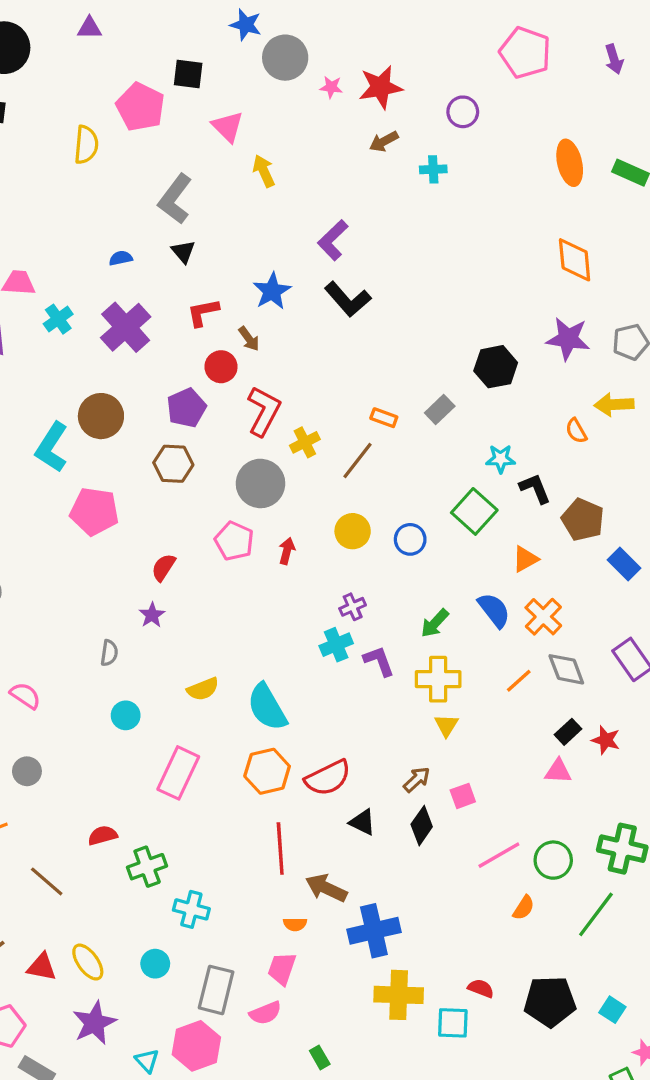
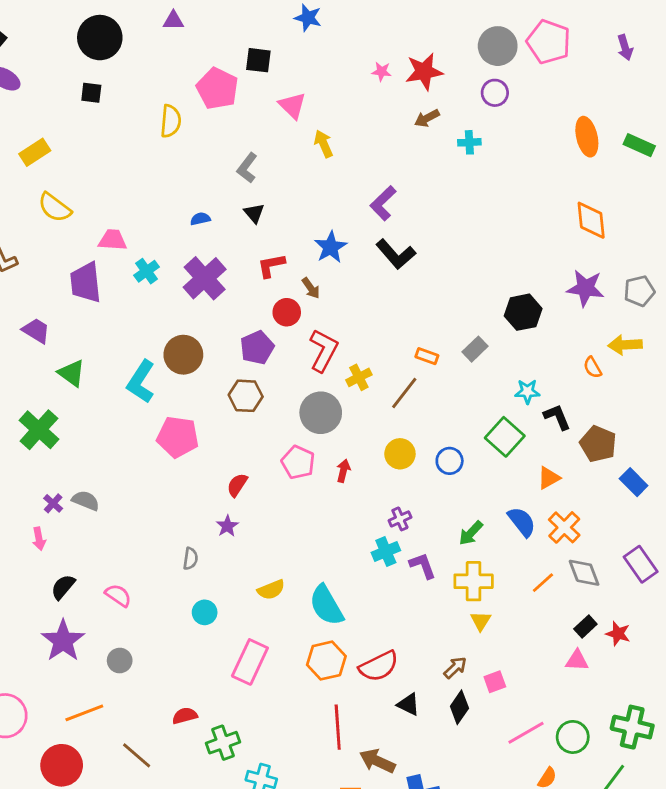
gray circle: (285, 58) -> (498, 46), moved
gray L-shape: (175, 199) -> (247, 168), size x0.7

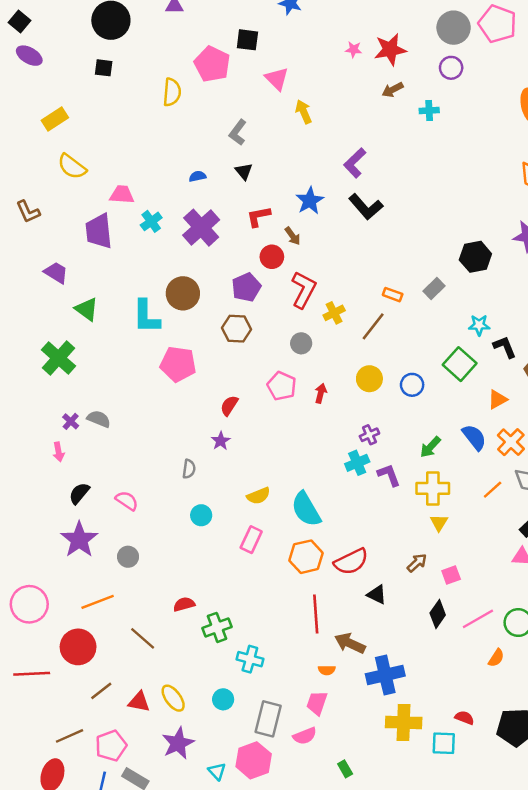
cyan L-shape: (141, 382) -> (146, 317), turned -33
gray circle: (321, 413) -> (301, 343), size x0.6
pink rectangle: (250, 662) -> (251, 540), moved, size x0.7
black diamond: (459, 707) -> (438, 614), moved

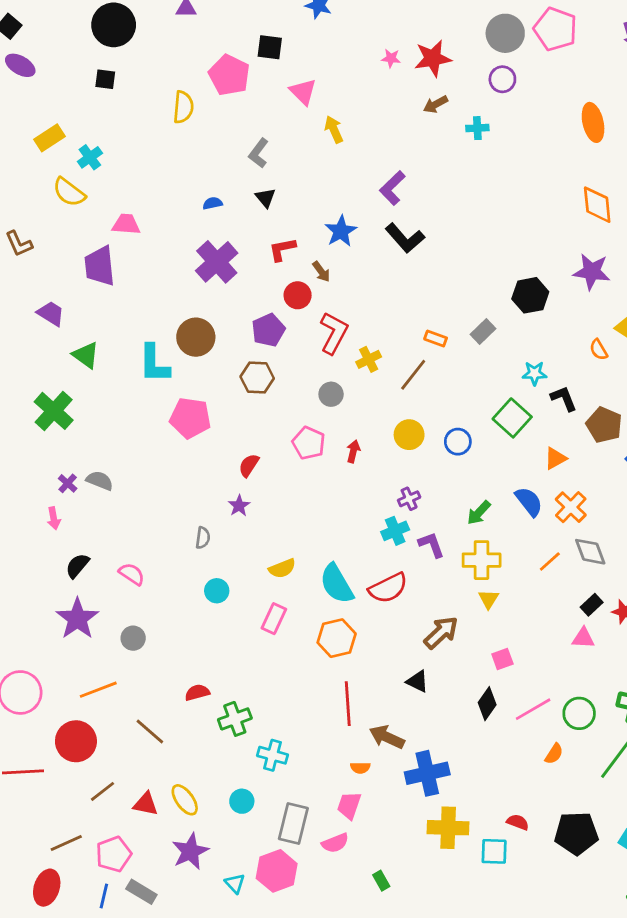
cyan cross: (151, 221) -> (90, 157), moved
red semicircle: (351, 562) -> (388, 588), moved
brown arrow: (417, 563) -> (441, 633), moved, size x1.5

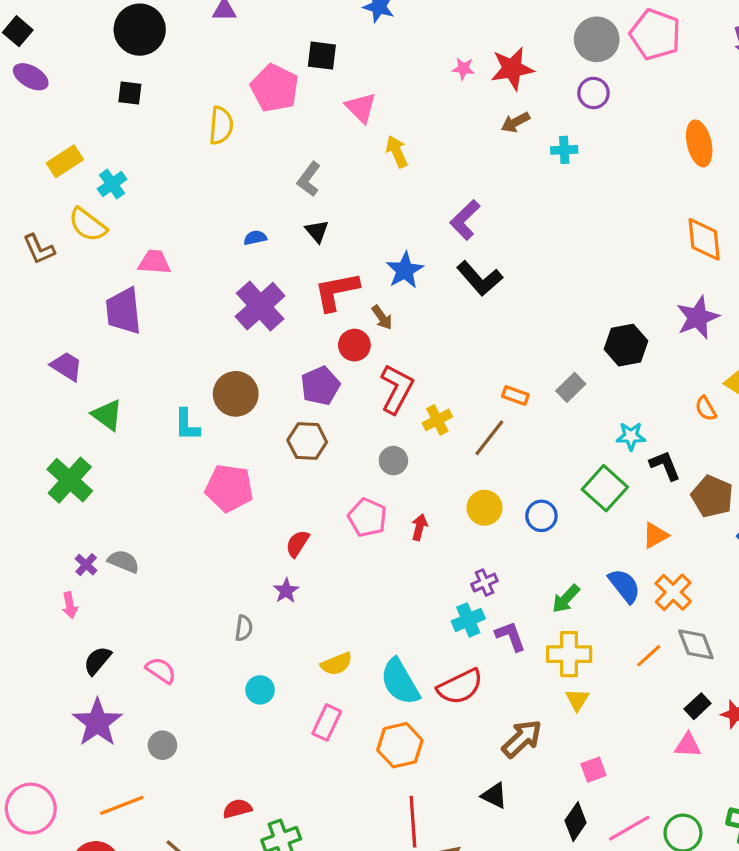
brown L-shape: (19, 244) -> (39, 249), moved
red L-shape: (282, 249) -> (337, 291), size x1.4
purple star: (592, 272) -> (698, 317), turned -30
cyan L-shape: (154, 364) -> (187, 425), size x0.7

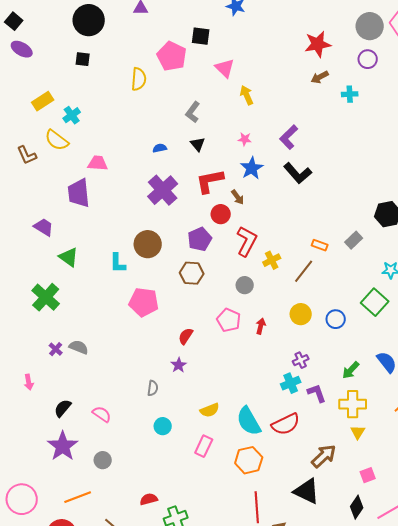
pink star: (463, 69) -> (245, 139), moved
pink arrow: (70, 605) -> (29, 382), moved
black triangle: (494, 796) -> (307, 491), size x1.6

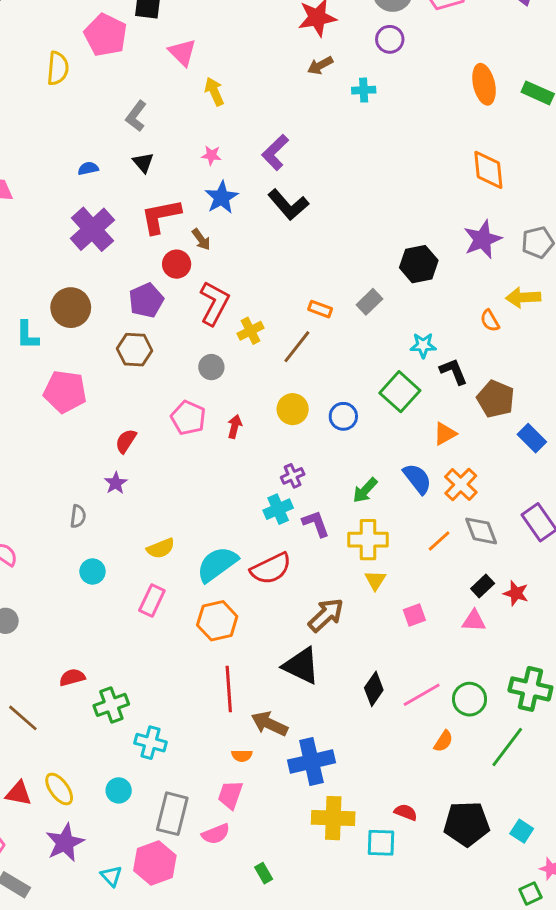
cyan semicircle: (249, 421) -> (217, 564), turned 84
pink square: (368, 475) -> (414, 615), moved

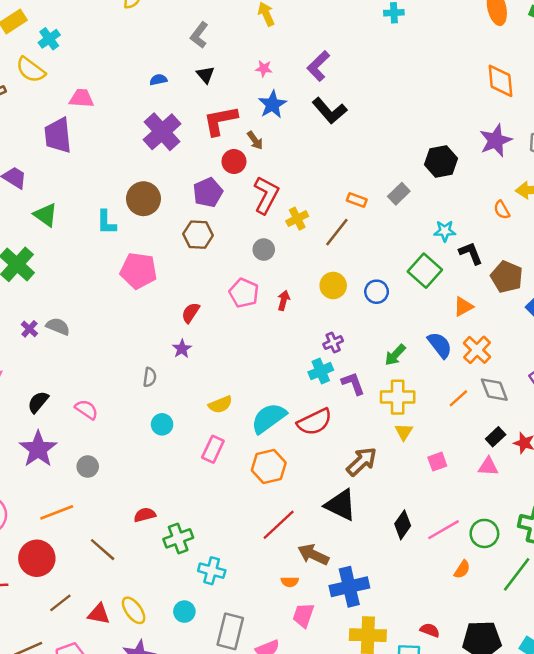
red line: (229, 689) -> (279, 525), turned 51
pink trapezoid: (230, 795) -> (303, 615), moved

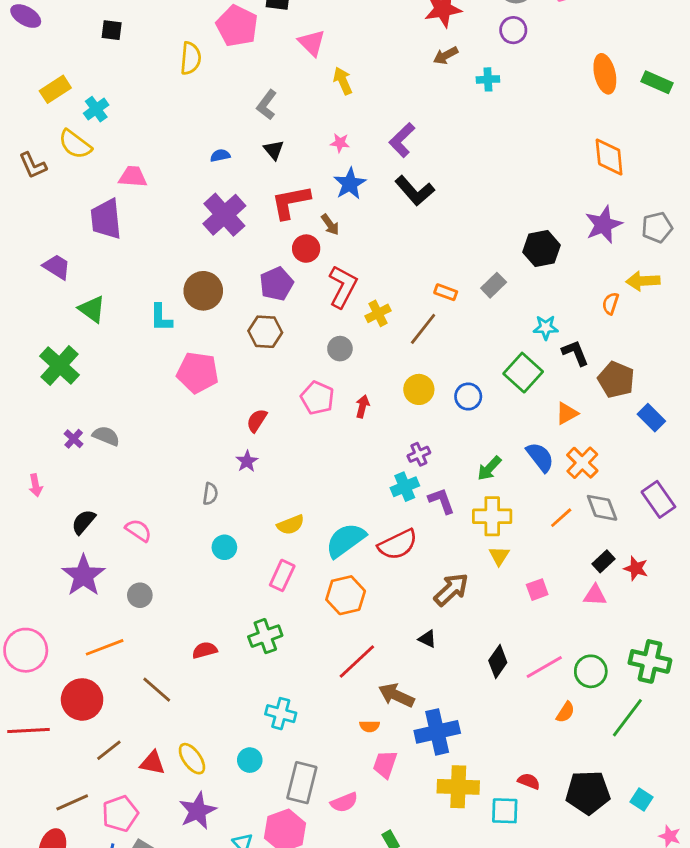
orange semicircle: (502, 210) -> (611, 303), turned 48
black triangle: (341, 505) -> (427, 639), size x0.5
green cross: (178, 538) -> (265, 636), moved

